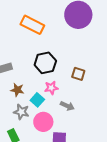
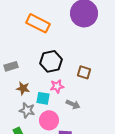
cyan square: (37, 100) -> (43, 98), turned -32

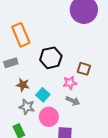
orange rectangle: (38, 23) -> (21, 35), moved, turned 40
pink star: (57, 86) -> (70, 83), moved
cyan square: (43, 98) -> (43, 95), turned 32

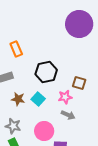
orange rectangle: (21, 35) -> (16, 49), size x0.7
cyan square: (43, 95) -> (38, 99), moved
gray star: (27, 107) -> (13, 126), moved

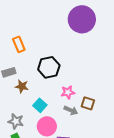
brown square: (79, 83) -> (88, 103), moved
brown star: (18, 99) -> (22, 86), moved
cyan square: (38, 99) -> (40, 105), moved

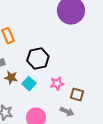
cyan square: (40, 105) -> (29, 84), moved
gray arrow: (71, 110) -> (67, 112), moved

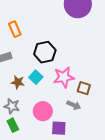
brown star: (11, 78) -> (18, 82), moved
pink star: (57, 84) -> (64, 77), size x1.5

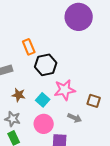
orange rectangle: (15, 29) -> (29, 47), moved
cyan square: (36, 77) -> (43, 100), moved
brown square: (84, 88) -> (94, 101), moved

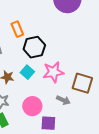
cyan square: (43, 100) -> (27, 72), moved
brown square: (94, 101) -> (82, 83), size x1.5

